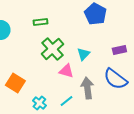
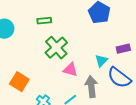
cyan triangle: (83, 54) -> (101, 61), moved

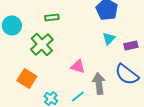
green cross: (56, 48) -> (42, 44), moved
cyan triangle: (101, 61) -> (109, 38), moved

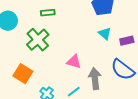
cyan triangle: (109, 38) -> (105, 34), turned -32

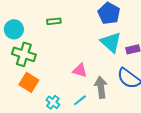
cyan triangle: (105, 34) -> (111, 42), size x1.6
green cross: (38, 40) -> (24, 54), moved, turned -30

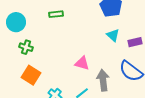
cyan triangle: (111, 42) -> (113, 35), size x0.6
green cross: (24, 54) -> (26, 47), size x0.6

